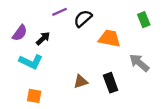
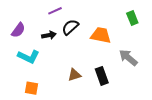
black semicircle: (83, 19) -> (70, 27), moved
black arrow: (43, 38) -> (49, 35), moved, turned 32

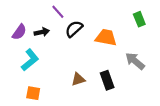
purple line: (55, 11) -> (58, 12), turned 72
black arrow: (49, 35) -> (42, 32), moved
cyan L-shape: (28, 57) -> (30, 60), turned -65

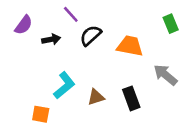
purple semicircle: (19, 32) -> (24, 25), moved
cyan L-shape: (30, 60) -> (64, 85), moved

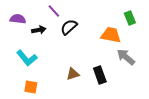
purple semicircle: (24, 25) -> (18, 19), turned -119
orange trapezoid: (130, 46) -> (111, 35), moved
cyan L-shape: (64, 85) -> (27, 58), moved, turned 90

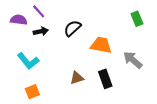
purple line: (54, 11) -> (39, 11), moved
orange trapezoid: (111, 35) -> (101, 45), moved
orange square: (31, 87) -> (32, 92), turned -32

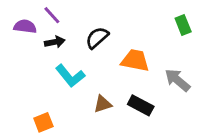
cyan L-shape: (28, 61) -> (70, 76), moved
black rectangle: (105, 79) -> (141, 105), turned -42

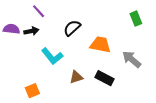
purple semicircle: (25, 26) -> (11, 29), moved
black arrow: (55, 42) -> (31, 31), moved

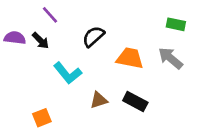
green rectangle: (136, 19) -> (176, 24), turned -56
black arrow: (31, 31) -> (41, 41), turned 56
gray arrow: (132, 59) -> (170, 58), moved

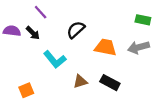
gray arrow: (170, 58) -> (139, 47), turned -55
orange square: (42, 118) -> (26, 90), moved

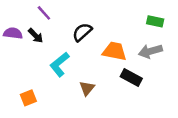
cyan L-shape: (55, 59) -> (60, 64), turned 90
brown triangle: (80, 81) -> (87, 88), turned -32
black rectangle: (110, 83) -> (131, 78), moved

